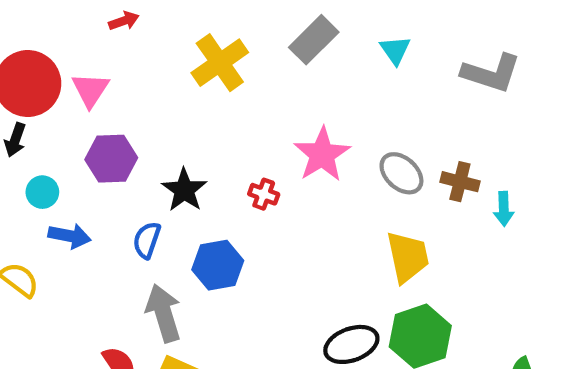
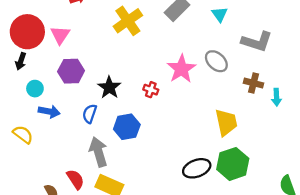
gray L-shape: (491, 73) -> (257, 42), moved
gray ellipse: (401, 173) -> (216, 61), moved

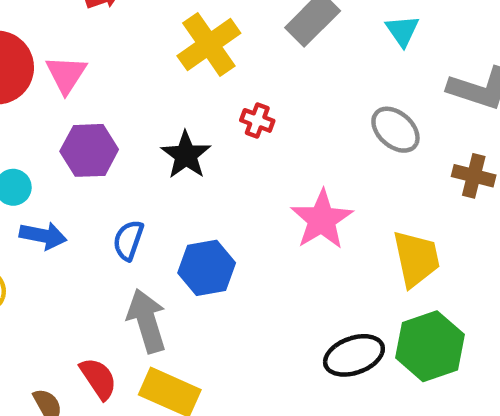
pink star: (181, 69) -> (322, 220), moved
black star: (109, 87) -> (186, 155), moved
red cross: (151, 90) -> (257, 120), moved

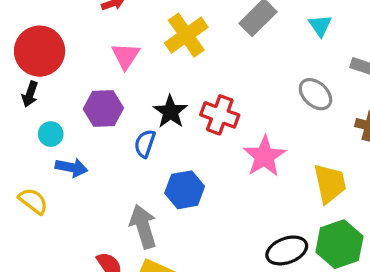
pink triangle: (66, 74) -> (126, 56), moved
red cross: (257, 120) -> (220, 115), moved, size x1.6
blue semicircle: (128, 240) -> (145, 144), moved

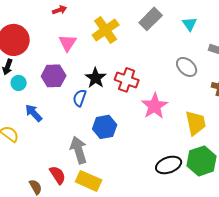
cyan circle: (51, 134) -> (19, 83), moved
blue arrow: (71, 168) -> (34, 113), turned -144

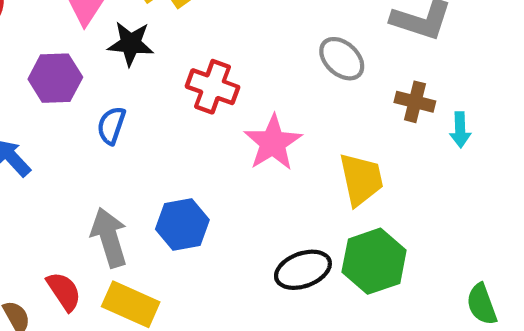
black star: (96, 78) -> (131, 44), moved, turned -30
blue hexagon: (105, 127) -> (182, 225), moved

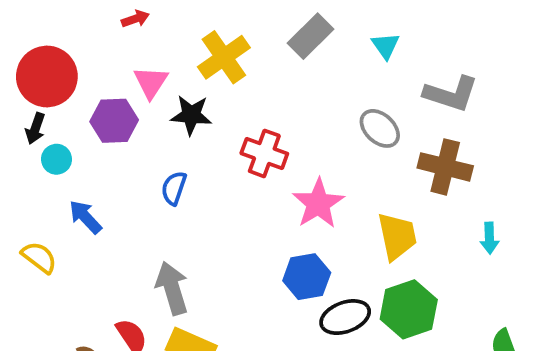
purple hexagon: (55, 78) -> (114, 121), moved
brown cross: (415, 102) -> (445, 167), size x1.5
cyan arrow: (460, 130) -> (489, 238), moved
blue hexagon: (182, 225) -> (307, 277), moved

